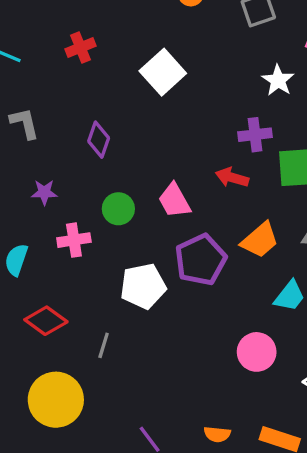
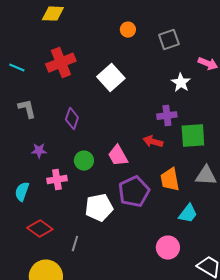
red cross: (81, 47) -> (61, 63), size x1.6
orange trapezoid: (260, 240) -> (170, 180), turned 120

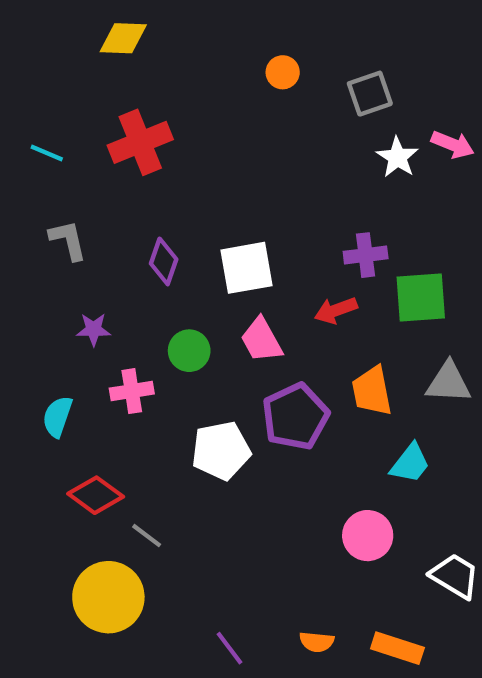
white square: (111, 78) -> (247, 268), moved, turned 32
white star: (181, 83) -> (397, 157), moved
red arrow: (153, 142) -> (336, 310), turned -36
gray line: (75, 244) -> (147, 536), moved, turned -70

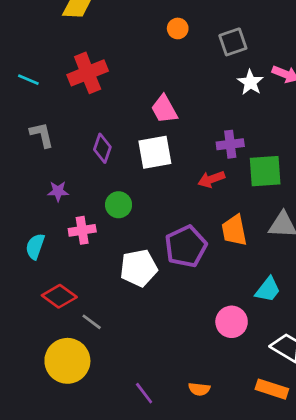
pink trapezoid: (261, 340) -> (164, 109), moved
cyan trapezoid: (410, 463) -> (268, 290), moved
orange rectangle: (397, 648) -> (272, 389), moved

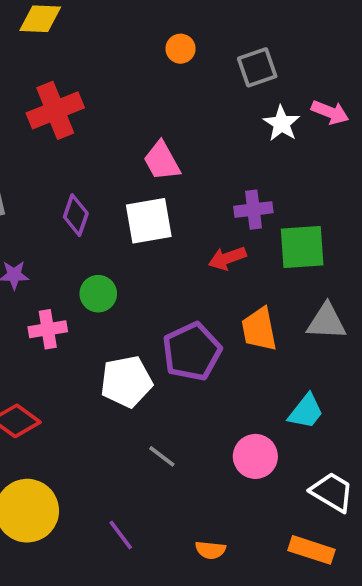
gray line: (92, 322) -> (162, 456), moved
purple line: (144, 393) -> (121, 535), moved

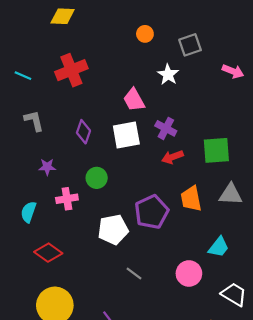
white star: (282, 123) -> (168, 75), moved
purple cross: (253, 210) -> (166, 128), moved, turned 35

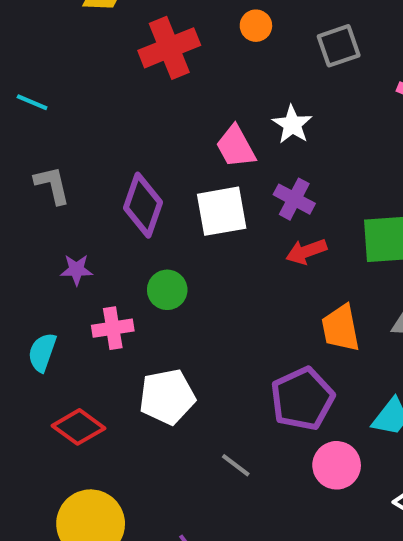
red cross: (71, 70) -> (169, 48), moved
white star: (168, 75) -> (292, 124), moved
purple diamond: (83, 132) -> (143, 205), size x1.4
purple pentagon: (152, 212) -> (302, 399), moved
white pentagon: (113, 230) -> (167, 397), moved

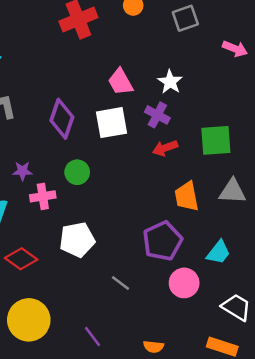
white star: (292, 124) -> (170, 82), moved
purple star: (76, 270) -> (22, 171), moved

